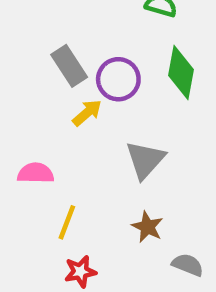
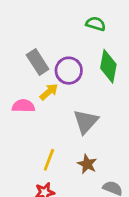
pink semicircle: (36, 173) -> (23, 106), moved
yellow line: (67, 222) -> (49, 160), moved

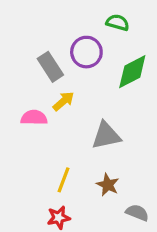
green diamond: (108, 66) -> (132, 72), turned 52
purple circle: (69, 71) -> (86, 52), moved
gray triangle: (86, 122) -> (106, 136), turned 36

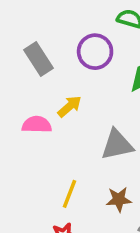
gray rectangle: (50, 67) -> (38, 59), moved
brown star: (108, 185) -> (119, 199), turned -30

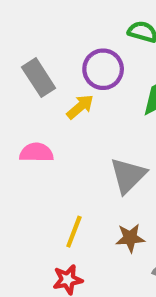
yellow arrow: (70, 106) -> (80, 107), moved
gray triangle: (117, 145) -> (128, 175), turned -33

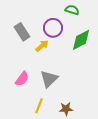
pink semicircle: (36, 153) -> (22, 79), moved, turned 126
gray triangle: (128, 175) -> (49, 79), moved

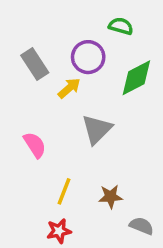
pink semicircle: (22, 79) -> (35, 145), turned -70
gray triangle: (49, 79) -> (97, 129), moved

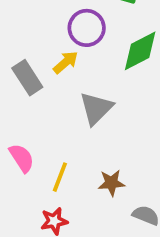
gray rectangle: (35, 64) -> (27, 78), moved
pink semicircle: (35, 145) -> (22, 158), moved

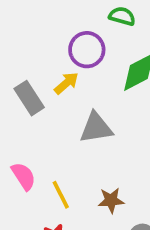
gray triangle: (96, 108) -> (96, 128), turned 36
yellow line: (60, 177) -> (61, 195), turned -48

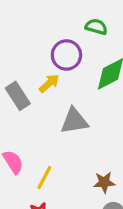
yellow line: (61, 195) -> (44, 178), turned 55
brown star: (111, 200) -> (104, 182), moved

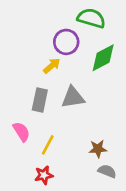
green semicircle: (96, 27) -> (91, 18), size x1.5
gray rectangle: (18, 96) -> (40, 100), moved, turned 45

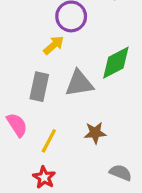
green diamond: (103, 58) -> (116, 63), moved
brown star: (98, 149) -> (95, 133), moved
red star: (44, 175) -> (44, 177), turned -30

